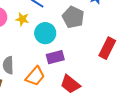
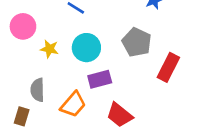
gray pentagon: (73, 17) -> (137, 42), moved
yellow star: (22, 19) -> (49, 49), moved

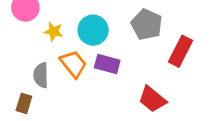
purple rectangle: (100, 79) -> (107, 64), turned 30
orange trapezoid: (73, 104) -> (73, 64), moved, turned -80
red trapezoid: (119, 115) -> (152, 99), moved

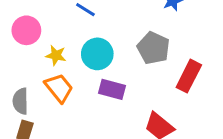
orange trapezoid: (73, 64) -> (59, 88), moved
gray semicircle: (41, 75) -> (20, 101), moved

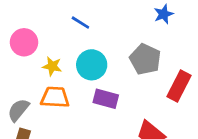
orange trapezoid: (59, 88) -> (55, 97), turned -48
gray semicircle: (20, 101) -> (18, 110), turned 40

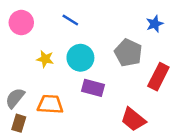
blue star: (164, 14) -> (155, 24), moved
pink circle: (24, 42) -> (21, 23), moved
orange trapezoid: (55, 97) -> (50, 104), moved

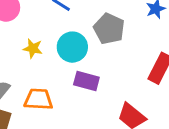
gray pentagon: (128, 53) -> (109, 29), moved

